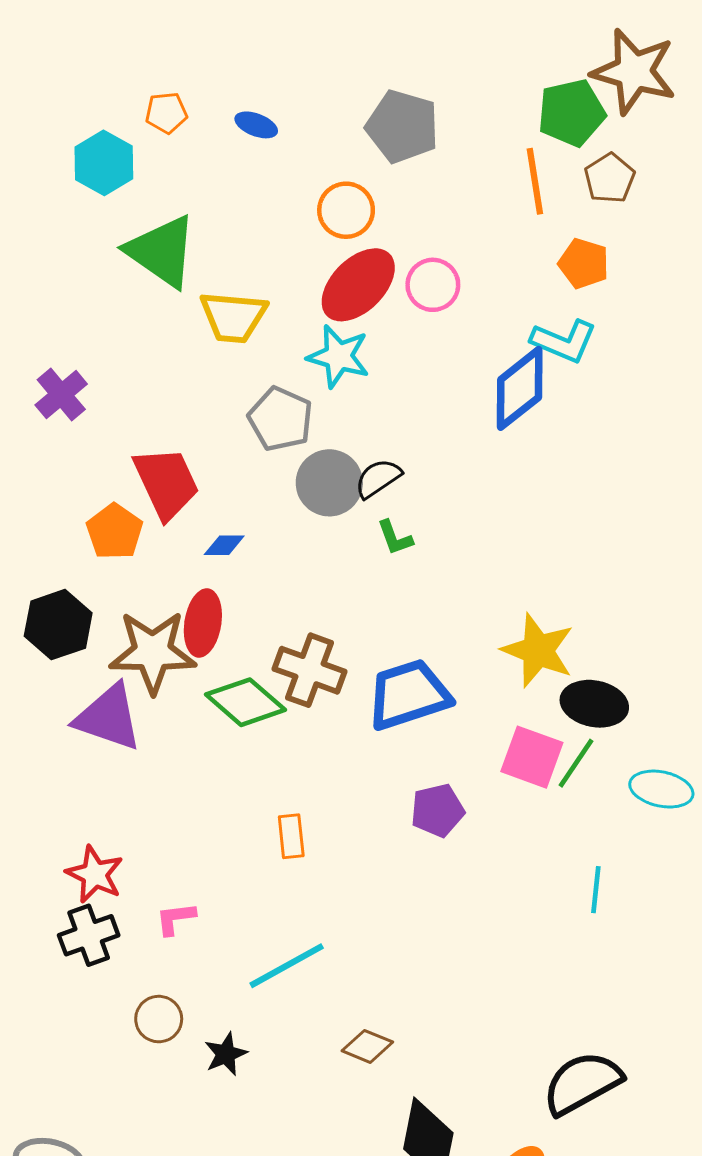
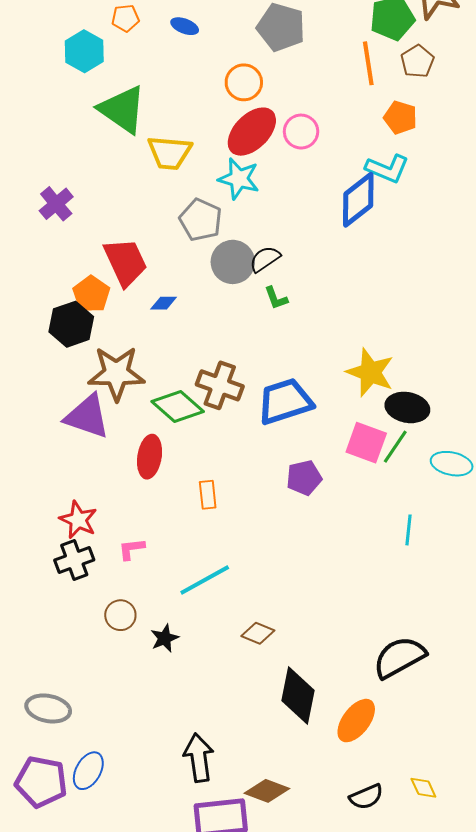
red ellipse: (203, 623) -> (150, 457), moved
black hexagon: (58, 625) -> (71, 324), moved

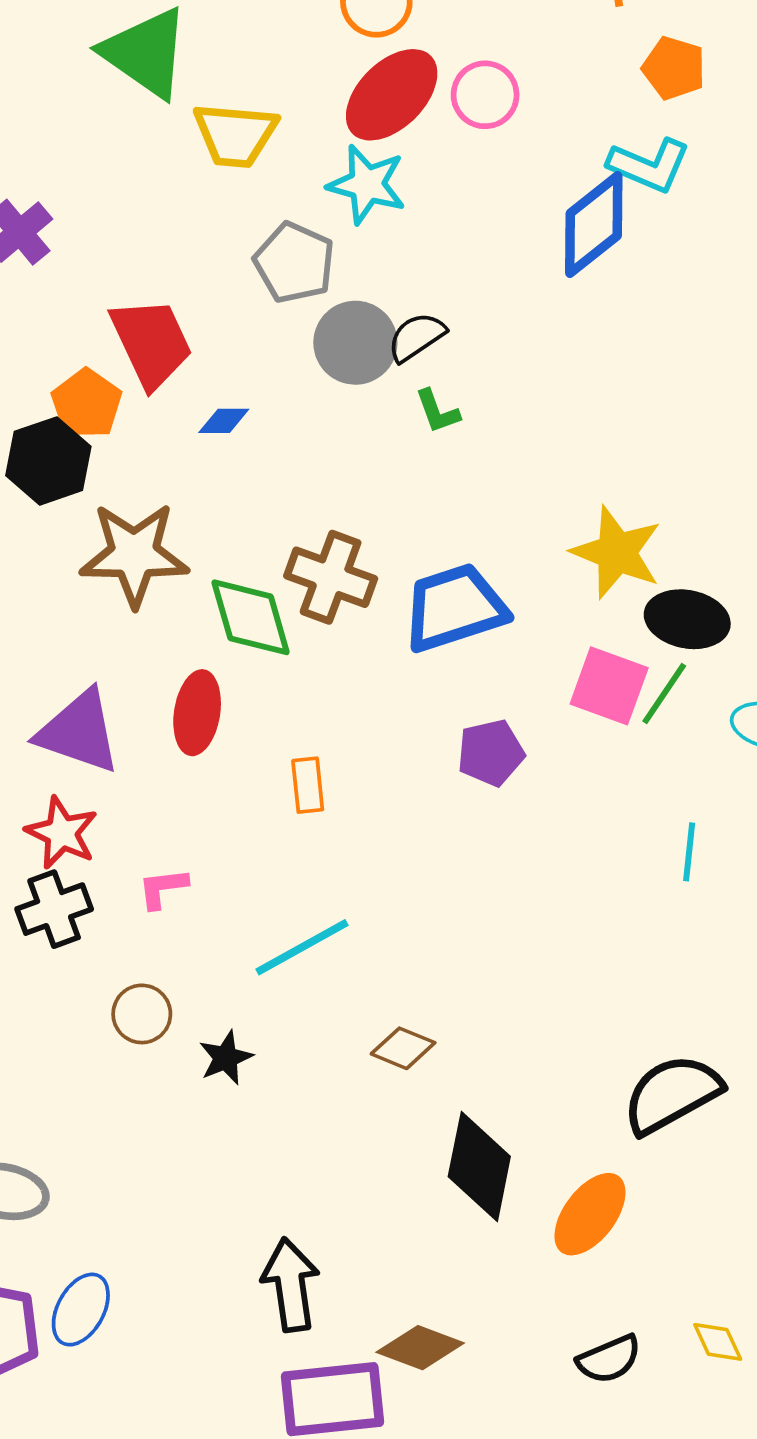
green diamond: (178, 406) -> (251, 617), turned 33
purple triangle: (87, 417) -> (79, 732), moved

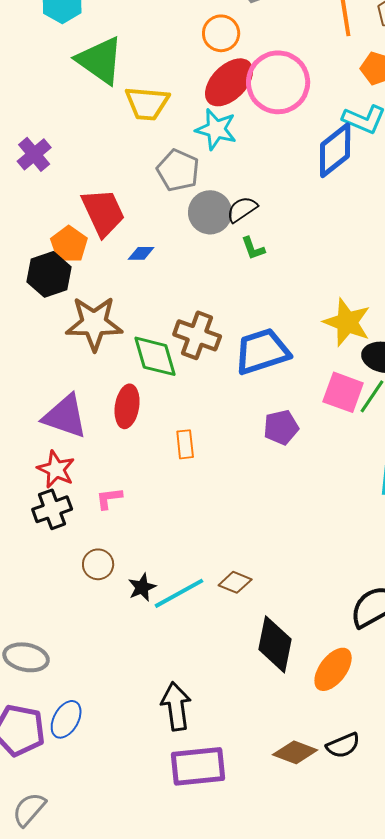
pink circle: (485, 95) -> (278, 82), size x1.8
cyan line: (302, 947) -> (179, 593), moved
brown diamond: (420, 1348) -> (295, 752), moved

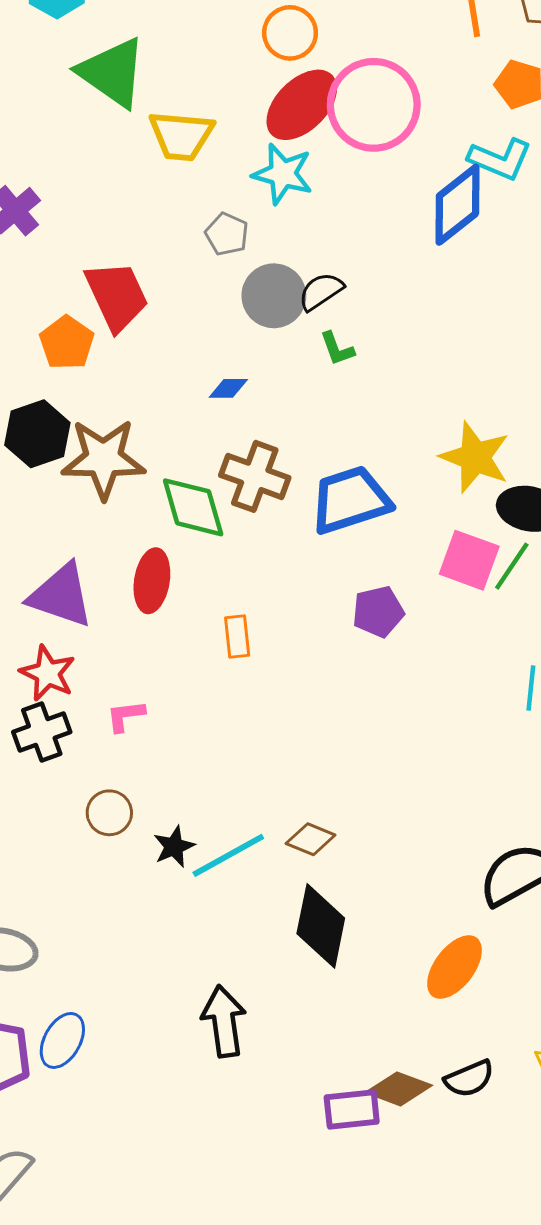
gray pentagon: (178, 170) -> (227, 234), size x0.7
blue diamond: (141, 253) -> (228, 388), moved
black hexagon: (49, 274) -> (37, 434), moved
black diamond: (275, 644) -> (321, 926), moved
purple rectangle: (198, 766) -> (352, 1109), moved, size x0.7

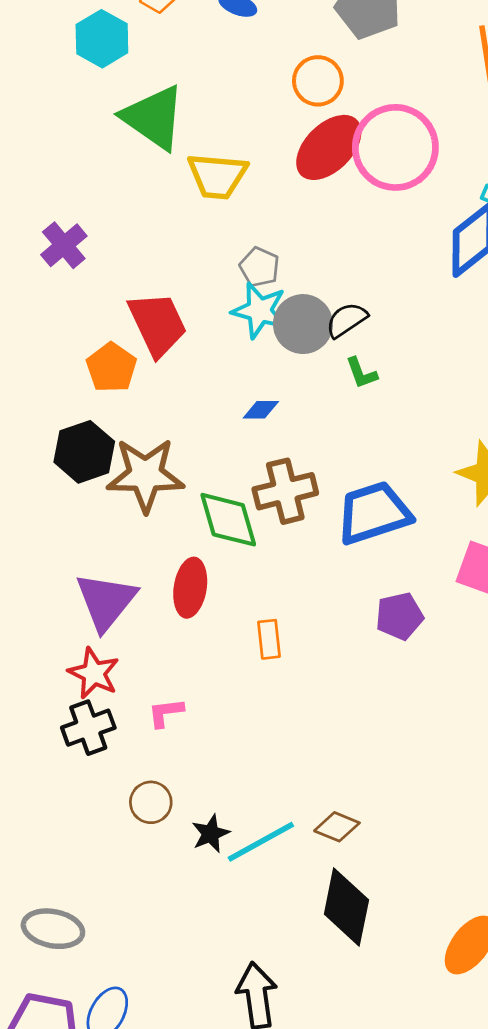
cyan star: (283, 174) -> (260, 310), moved
brown cross: (255, 476) -> (285, 491), turned -34
purple triangle: (61, 595) -> (106, 601), turned 50

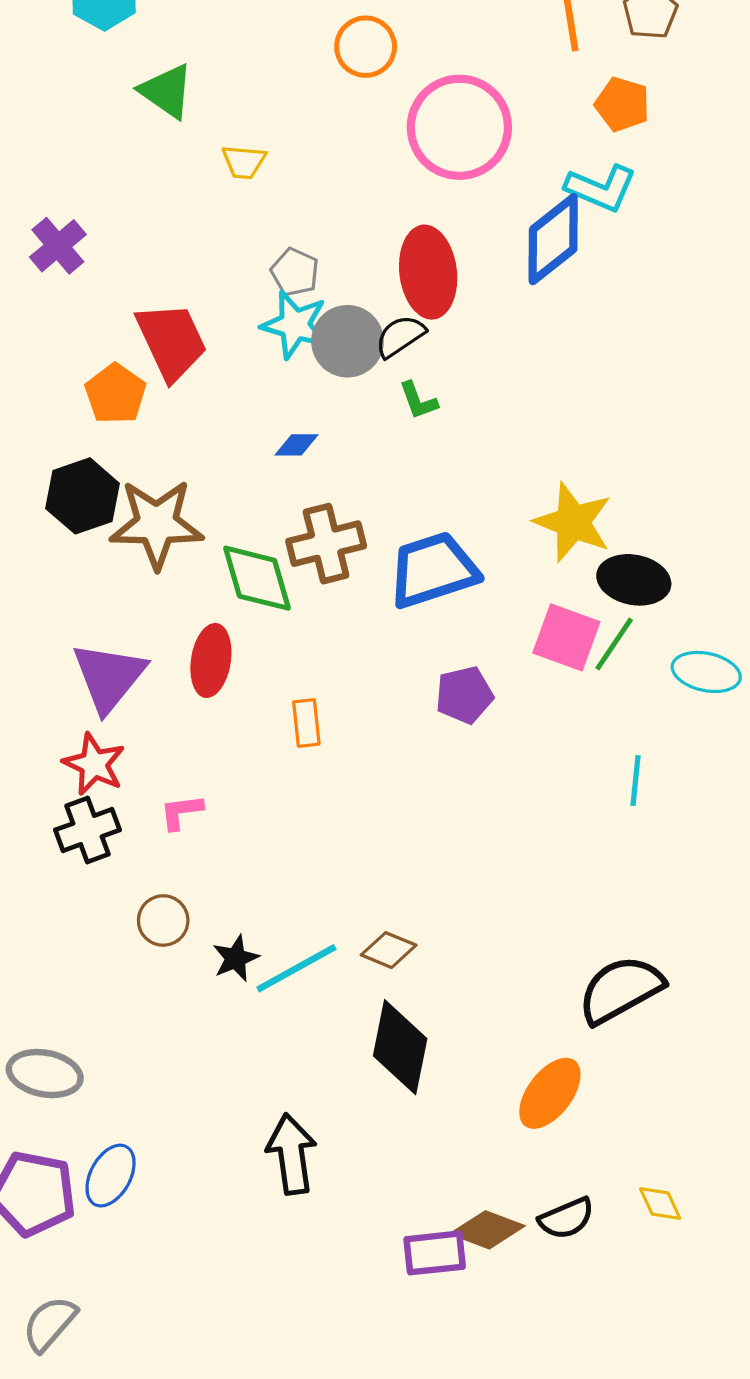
green triangle: (154, 118) -> (166, 91), size x0.7
red ellipse: (329, 147) -> (428, 272), moved, turned -52
yellow trapezoid: (217, 176) -> (244, 162), size x0.6

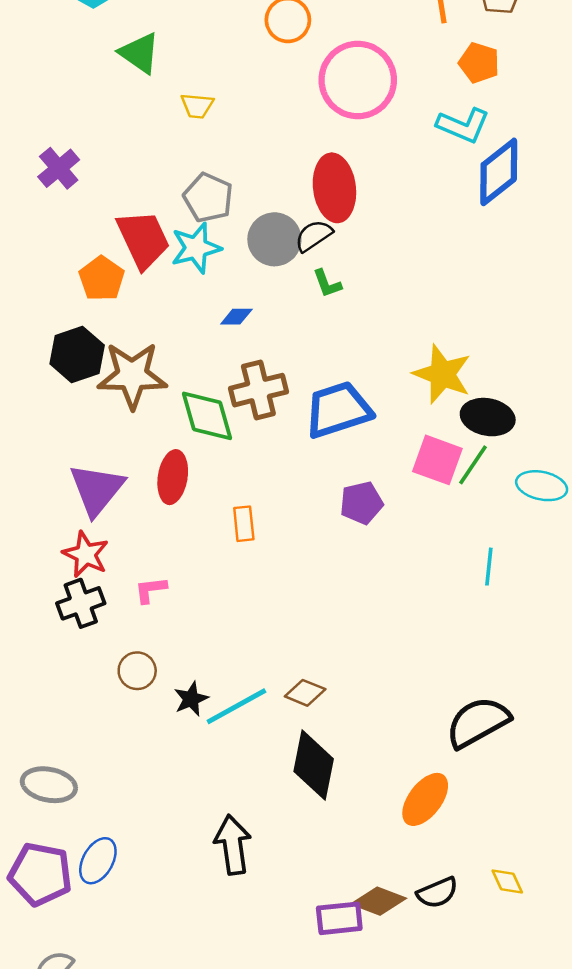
blue diamond: (553, 239) -> (499, 172), moved
gray pentagon: (295, 272) -> (208, 198), moved, size x1.4
cyan star: (295, 325) -> (196, 248), moved, turned -30

